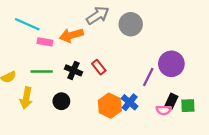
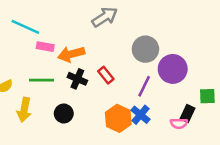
gray circle: (131, 24) -> (145, 49), moved
orange arrow: (71, 35) -> (71, 54), moved
purple circle: (171, 64) -> (173, 69), moved
purple line: (148, 77) -> (144, 86), moved
green square: (188, 106) -> (207, 96), moved

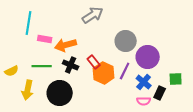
cyan line: (25, 27) -> (29, 23), turned 75
black circle: (64, 113) -> (60, 93), size x1.6
blue cross: (141, 115) -> (144, 82), moved
orange hexagon: (118, 118) -> (104, 73), moved
pink semicircle: (179, 123) -> (144, 101), moved

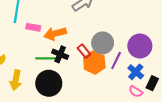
gray circle: (126, 41) -> (103, 43), moved
green line: (42, 66) -> (46, 58), moved
pink semicircle: (144, 101) -> (136, 92), turned 32

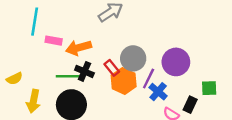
blue cross: (136, 72) -> (158, 92), moved

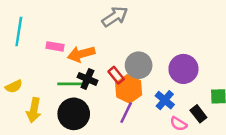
cyan line: (35, 22) -> (19, 32), moved
purple line: (149, 79) -> (126, 113), moved
black rectangle: (190, 105) -> (198, 114), turned -63

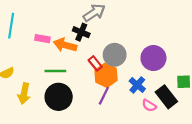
orange arrow: (81, 54) -> (65, 45), turned 30
black cross: (87, 79) -> (81, 32), moved
black rectangle: (198, 114) -> (166, 97), size x1.5

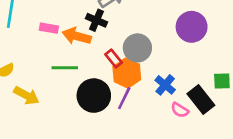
purple circle: (153, 58) -> (192, 27), moved
yellow arrow: (24, 94) -> (26, 96), turned -72
black circle: (59, 97) -> (94, 96), moved

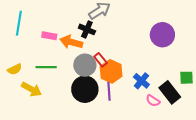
gray circle: (137, 48) -> (85, 65), moved
green line: (65, 68) -> (46, 67), moved
purple line: (124, 98) -> (109, 91), turned -30

